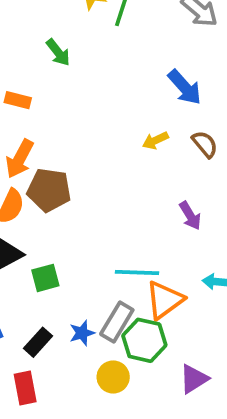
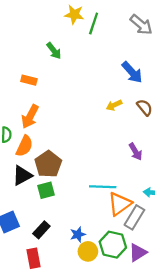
brown pentagon: (49, 190) -> (48, 164), moved, turned 30
gray rectangle: (117, 322) -> (134, 217), moved
blue star: (82, 333) -> (78, 234), moved
green hexagon: (144, 340) -> (113, 245), moved

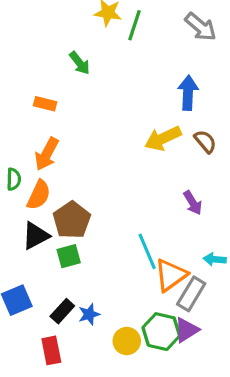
blue arrow: (132, 72) -> (188, 93), turned -135
yellow arrow: (114, 105) -> (163, 138), size x1.6
cyan line: (103, 187) -> (147, 251), turned 65
blue star: (78, 234) -> (89, 314), moved
purple triangle: (138, 253) -> (186, 330), moved

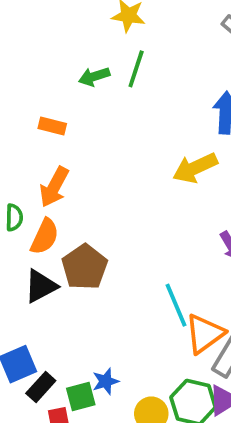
green line: (135, 25) -> (136, 69), moved
green arrow: (80, 63) -> (94, 76), turned 110
green square: (69, 256) -> (81, 397), moved
black rectangle: (62, 311) -> (41, 387), moved

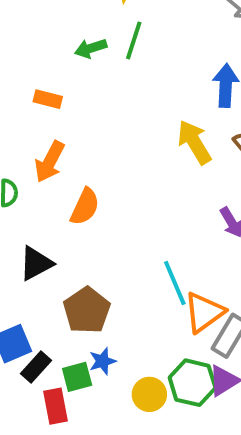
yellow arrow: (195, 168) -> (194, 142), turned 84
orange semicircle: (45, 237) -> (85, 207), moved
brown pentagon: (85, 267) -> (87, 310), moved

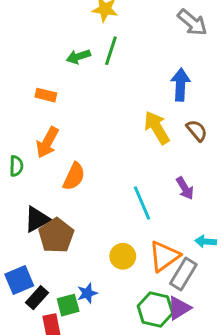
cyan line: (175, 283) -> (142, 203), moved
brown pentagon: (87, 310) -> (56, 236), moved
yellow circle: (149, 394) -> (123, 256), moved

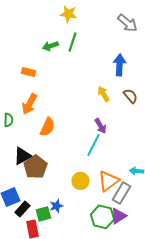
yellow arrow: (157, 128) -> (103, 94), size x0.7
purple arrow: (185, 188) -> (100, 126), moved
cyan line: (142, 203) -> (93, 145), turned 50

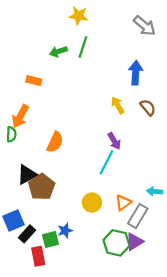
orange arrow: (29, 104) -> (20, 116), moved
orange triangle: (108, 181) -> (123, 203), size x0.7

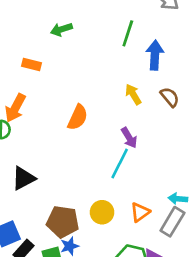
green line: (83, 47) -> (128, 33), moved
orange semicircle: (55, 142) -> (78, 117), moved
brown pentagon: (42, 187) -> (63, 222), moved, turned -30
gray rectangle: (138, 216) -> (172, 222), moved

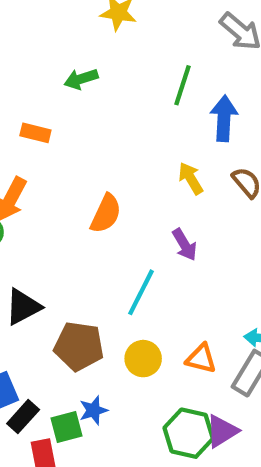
cyan line: (120, 163) -> (141, 292), moved
orange triangle: (140, 212) -> (201, 359), turned 50
brown pentagon: (63, 222) -> (79, 346), moved

